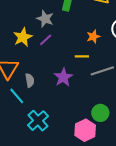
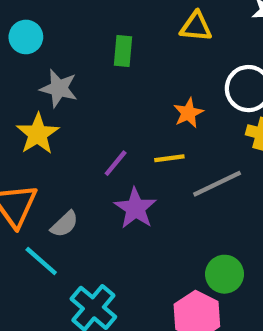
gray star: (45, 19) -> (59, 88), moved
purple line: (46, 40) -> (116, 163), moved
gray semicircle: (30, 80) -> (64, 224), turned 64

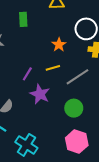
green circle: (225, 274) -> (74, 108), moved

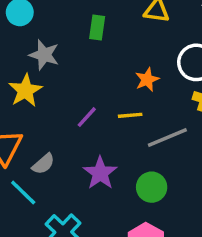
purple star: (40, 94) -> (100, 173), moved

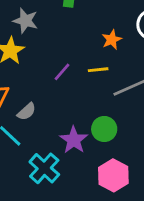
purple star: (100, 173) -> (74, 140), moved
green circle: (152, 187) -> (104, 129), moved

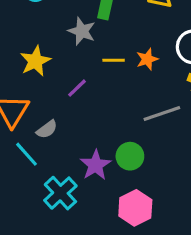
gray star: (25, 21) -> (82, 31), moved
yellow line: (98, 70) -> (114, 60), moved
purple line: (62, 72) -> (77, 88), moved

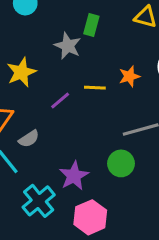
yellow line: (114, 60) -> (95, 88), moved
green circle: (130, 156) -> (121, 163), moved
pink hexagon: (135, 208) -> (90, 217), moved

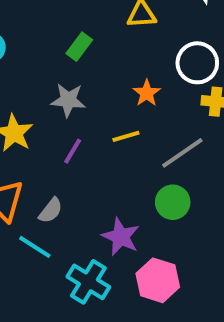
green rectangle: (91, 25) -> (79, 47), turned 40
gray star: (68, 46) -> (68, 100), moved
yellow line: (95, 88) -> (126, 136), moved

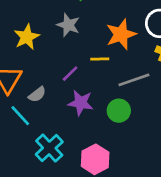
orange star: (147, 93) -> (121, 34), size x1.6
purple line: (73, 151) -> (70, 74), moved
purple star: (121, 237) -> (81, 103), moved, turned -30

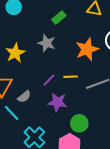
yellow line: (100, 59) -> (71, 77), moved
green circle: (119, 111) -> (79, 123), moved

